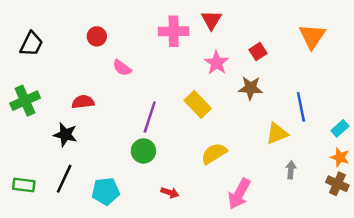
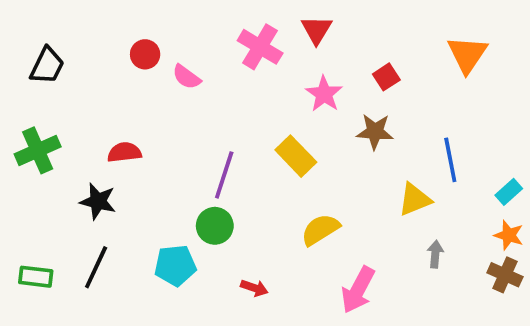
pink cross: (174, 31) -> (260, 47), turned 32
pink semicircle: (122, 68) -> (187, 77), moved
cyan pentagon: (106, 191) -> (175, 265), moved

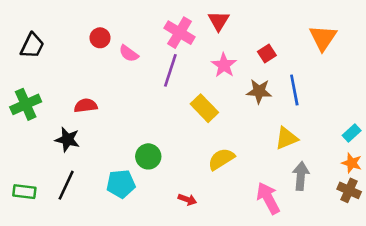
blue line: (450, 160) -> (294, 90), moved
purple line: (224, 175) -> (170, 70), moved
gray arrow: (435, 254) -> (301, 176), size x1.5
red arrow: (254, 288) -> (187, 199), moved
pink arrow: (358, 290) -> (268, 198), moved, turned 124

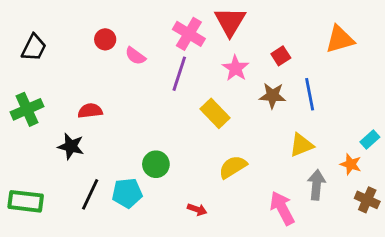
red triangle: (219, 21) -> (230, 22), size x1.4
orange triangle: (323, 38) -> (340, 39), turned 40
orange star: (352, 163) -> (351, 164), moved
black line: (66, 185) -> (90, 194), moved
green rectangle: (24, 192) -> (26, 201), size x1.4

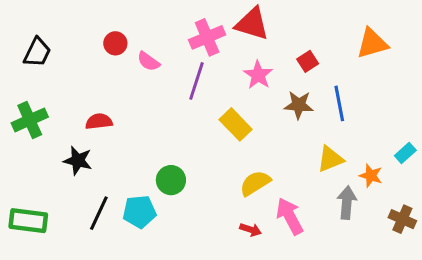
red triangle: (230, 22) -> (252, 24), turned -44
pink cross: (189, 34) -> (207, 37), turned 36
orange star: (351, 164) -> (371, 176), moved
pink arrow: (282, 208) -> (290, 216), moved
red arrow: (197, 209) -> (251, 230), moved

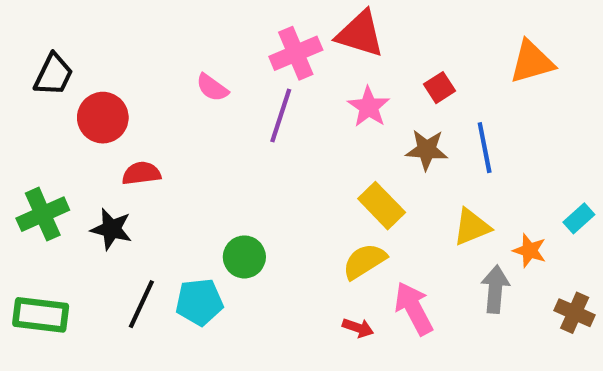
red circle: (115, 43) -> (103, 118), moved, size x1.5
green cross: (30, 120) -> (43, 214), moved
yellow rectangle: (236, 124) -> (382, 206), moved

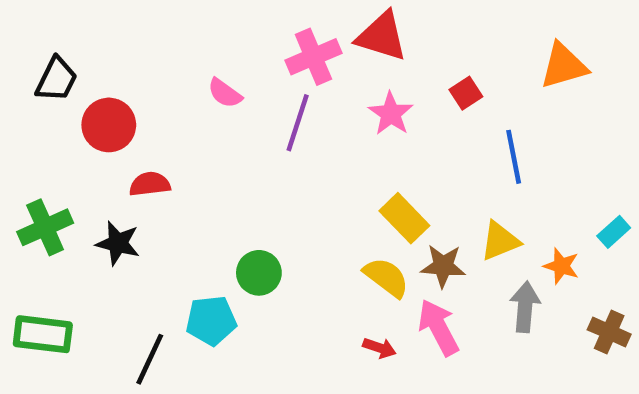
brown star: (427, 150) -> (443, 266), moved
yellow semicircle: (364, 261) -> (386, 277), turned 69
black line: (141, 304) -> (150, 359), moved

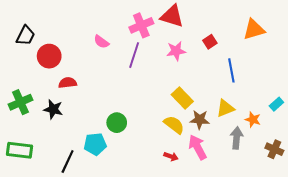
pink star: (391, 114) -> (176, 51), turned 30

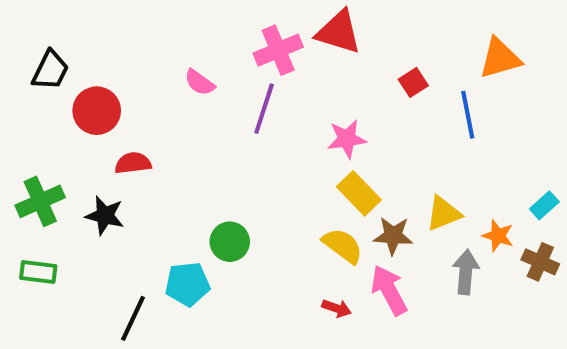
pink star: (176, 51) -> (347, 139), moved
blue line: (231, 70) -> (468, 115), moved
brown cross: (274, 149) -> (540, 262), moved
green rectangle: (19, 150) -> (38, 272), moved, size x0.7

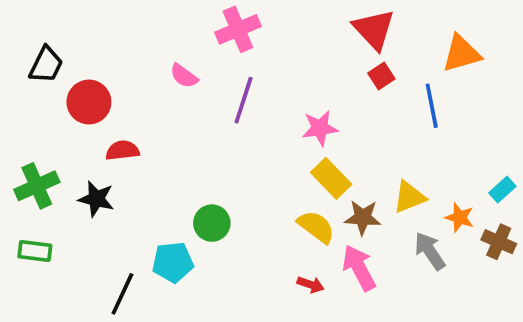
red triangle: (339, 32) -> (374, 29), moved, turned 30
pink cross: (278, 50) -> (238, 29), moved
gray arrow: (466, 272) -> (430, 251), turned -39

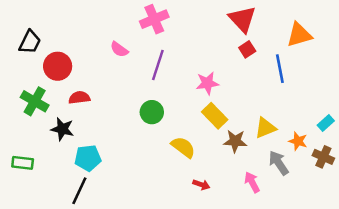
green cross: (37, 186) -> (35, 101), moved, turned -36
green circle: (212, 223) -> (152, 112), moved
yellow semicircle: (316, 227) -> (183, 147), moved
cyan pentagon: (173, 262) -> (88, 158), moved
pink arrow: (359, 268) -> (252, 182), moved, size x0.7

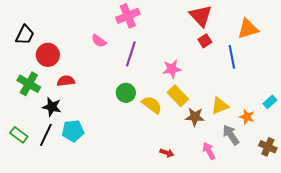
yellow semicircle: (183, 147) -> (152, 105), moved
brown cross: (323, 157) -> (268, 147), moved
green rectangle: (23, 163) -> (19, 135), turned 30
black line: (79, 191) -> (46, 135), moved

